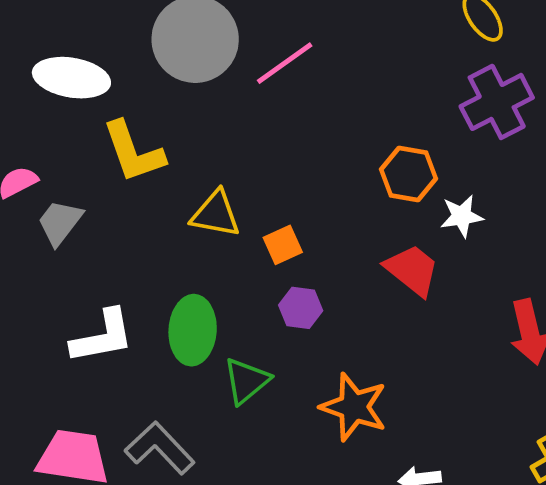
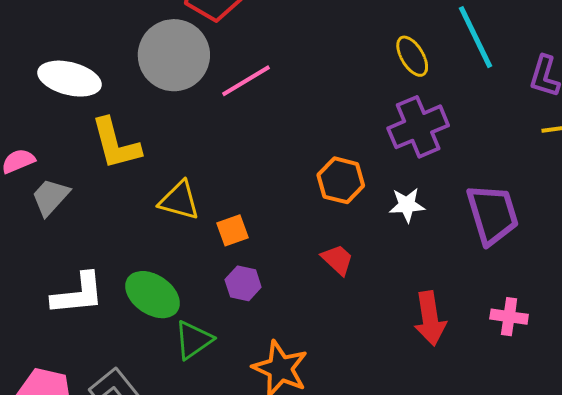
white star: (462, 216) -> (407, 205), moved
red trapezoid: (412, 270) -> (337, 260), size x0.7
green ellipse: (193, 330) -> (153, 295), turned -64

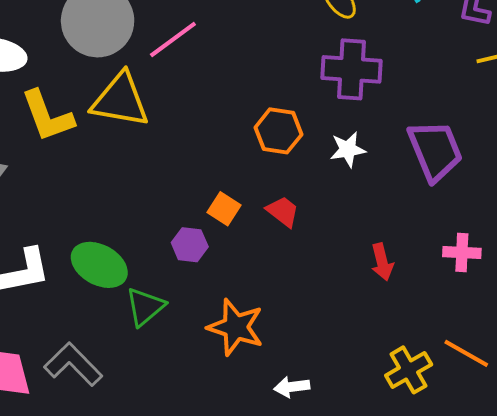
purple cross: (418, 127) -> (352, 69), turned 32
yellow triangle: (179, 200) -> (120, 100), moved, size x1.4
orange square: (233, 230) -> (224, 209), moved, turned -32
red arrow: (430, 318) -> (382, 262), size x0.7

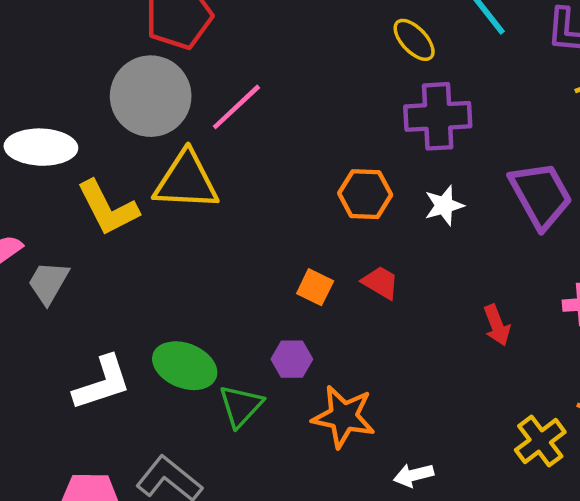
purple hexagon: (190, 245) -> (292, 359), moved

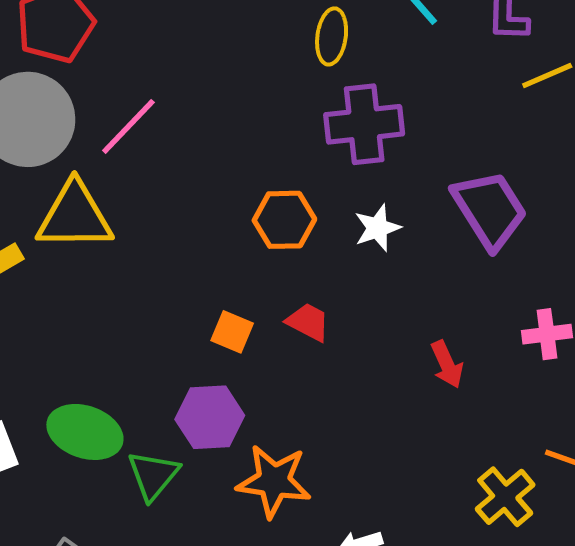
yellow ellipse: (414, 40) -> (332, 36), turned 54
purple hexagon: (292, 359) -> (210, 417), size x1.4

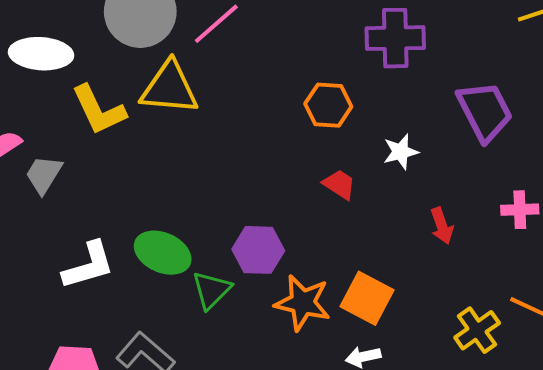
white star: (377, 228) -> (401, 152), moved
orange square: (232, 332) -> (367, 298), moved, size x1.6

